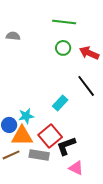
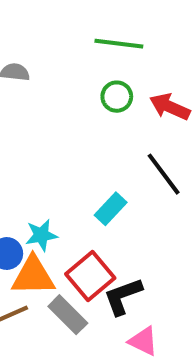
gray rectangle: (39, 155) -> (68, 315), turned 36

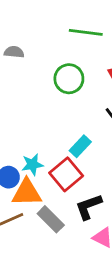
green circle: (117, 97) -> (69, 79), moved, size x1.4
red square: (90, 276) -> (66, 174), moved

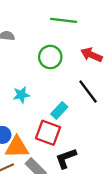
cyan star: (32, 164) -> (21, 95), moved
red square: (66, 174) -> (48, 133), turned -30

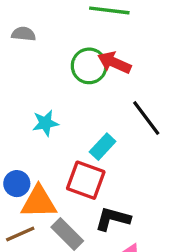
red arrow: (91, 55) -> (114, 63), moved
black L-shape: (66, 158) -> (113, 219), turned 35

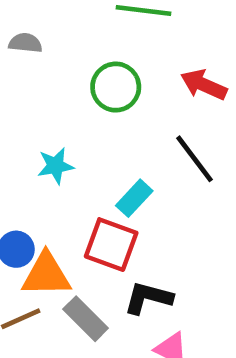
red arrow: (114, 63) -> (204, 85), moved

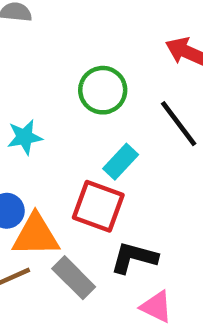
green circle: (116, 87) -> (103, 90), moved
cyan star: (55, 166) -> (25, 137), moved

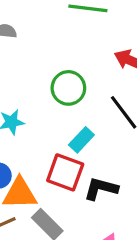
black L-shape: (134, 258) -> (101, 189), moved

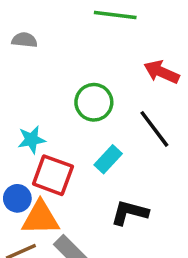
red square: (65, 172) -> (53, 175), moved

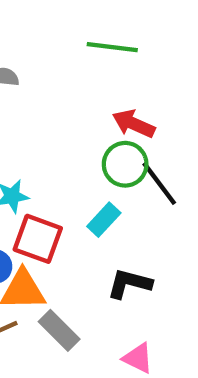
red arrow: (161, 72) -> (134, 124), moved
green circle: (94, 102) -> (125, 164), moved

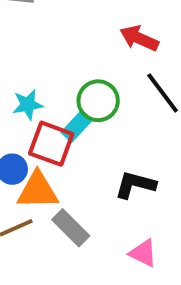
green circle: (125, 164) -> (98, 101), moved
cyan rectangle: (104, 220) -> (77, 126), moved

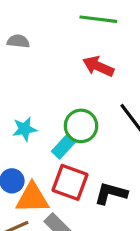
red arrow: (139, 38) -> (98, 66), moved
red square: (51, 144) -> (70, 182), moved

